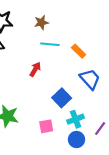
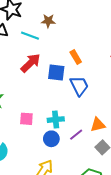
cyan line: (50, 44) -> (30, 36), moved
red arrow: (35, 69) -> (31, 63), size x1.5
blue square: (62, 98) -> (56, 73), moved, turned 36

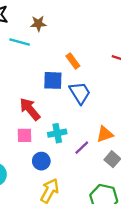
red arrow: (31, 63) -> (30, 109), moved, turned -80
blue circle: (51, 139) -> (41, 161), moved

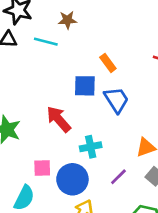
pink square: (25, 135) -> (42, 168), moved
purple line: (82, 148) -> (118, 177), moved
blue circle: (41, 161) -> (72, 179), size x1.5

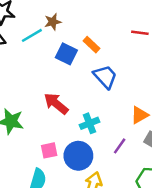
brown star: (67, 20) -> (53, 22), moved
cyan line: (46, 42) -> (32, 35), turned -35
blue square: (85, 86) -> (66, 54), moved, turned 35

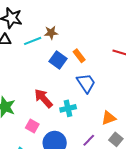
cyan cross: (90, 123) -> (68, 108), moved
pink square: (49, 150) -> (32, 126), moved, turned 32

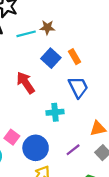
red arrow: (43, 98) -> (26, 83), moved
pink square: (32, 126) -> (12, 137), moved

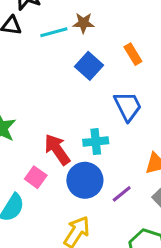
orange rectangle: (75, 57) -> (133, 54), moved
red arrow: (26, 83) -> (57, 149), moved
blue circle: (36, 148) -> (85, 180), moved

